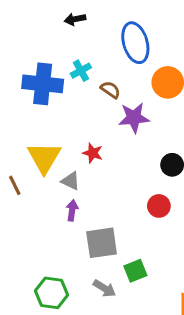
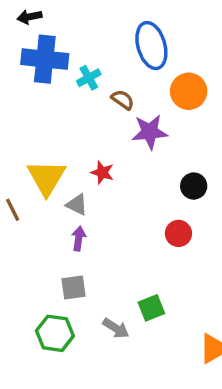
black arrow: (75, 19) -> (30, 17), moved
blue cross: (43, 84) -> (45, 59), moved
gray square: (102, 243) -> (74, 288), moved, size x0.7

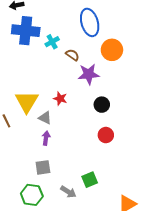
black circle: (194, 186) -> (102, 105), moved

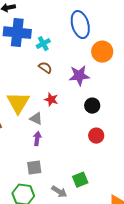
brown semicircle: (72, 55) -> (45, 68), moved

